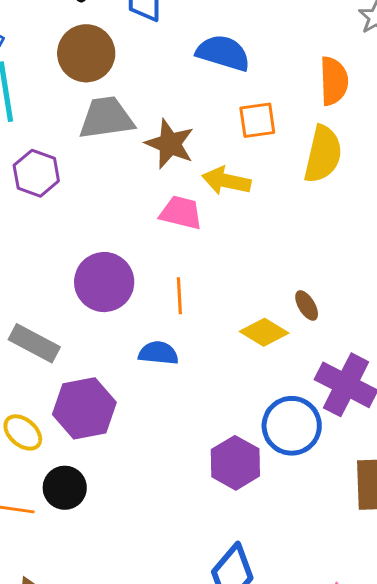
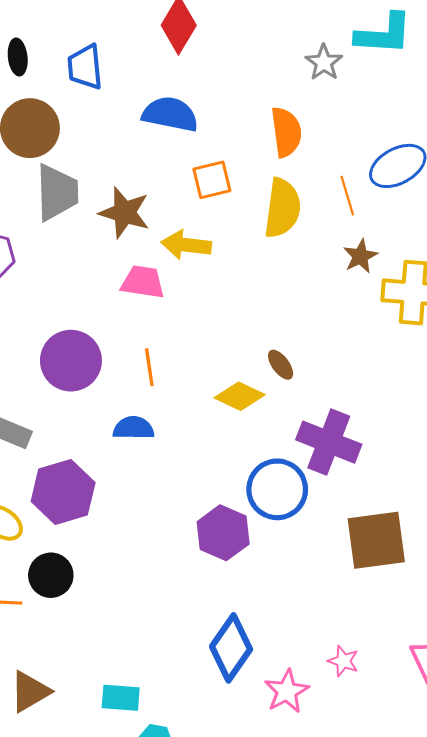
gray trapezoid: (106, 118) -> (57, 192), turned 102

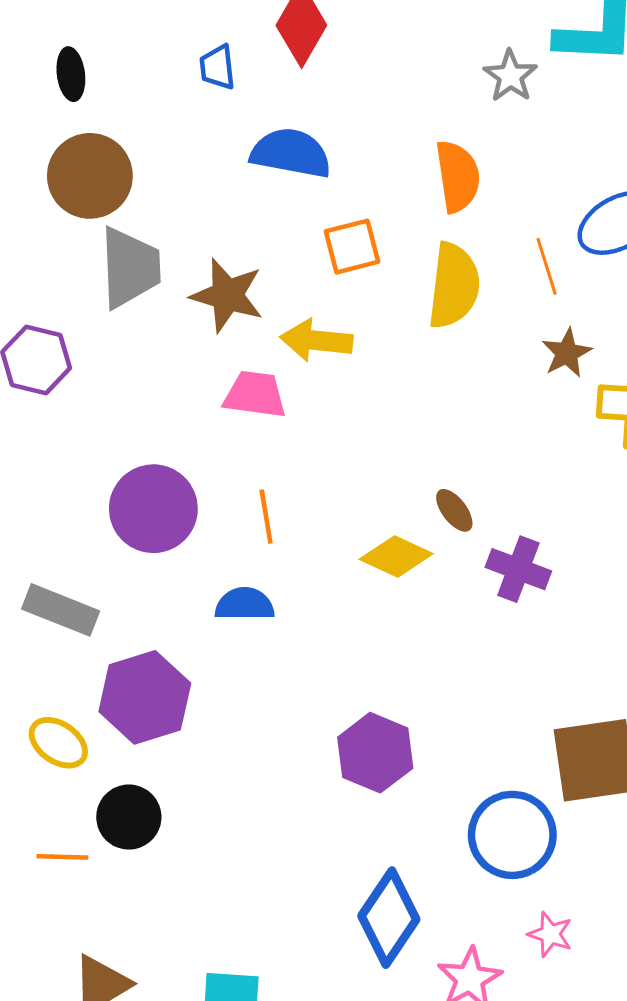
blue trapezoid: (85, 67) -> (217, 67), moved, size x0.7
purple cross: (329, 442) -> (518, 569), moved, size x0.7
blue circle: (277, 489) -> (512, 835), moved

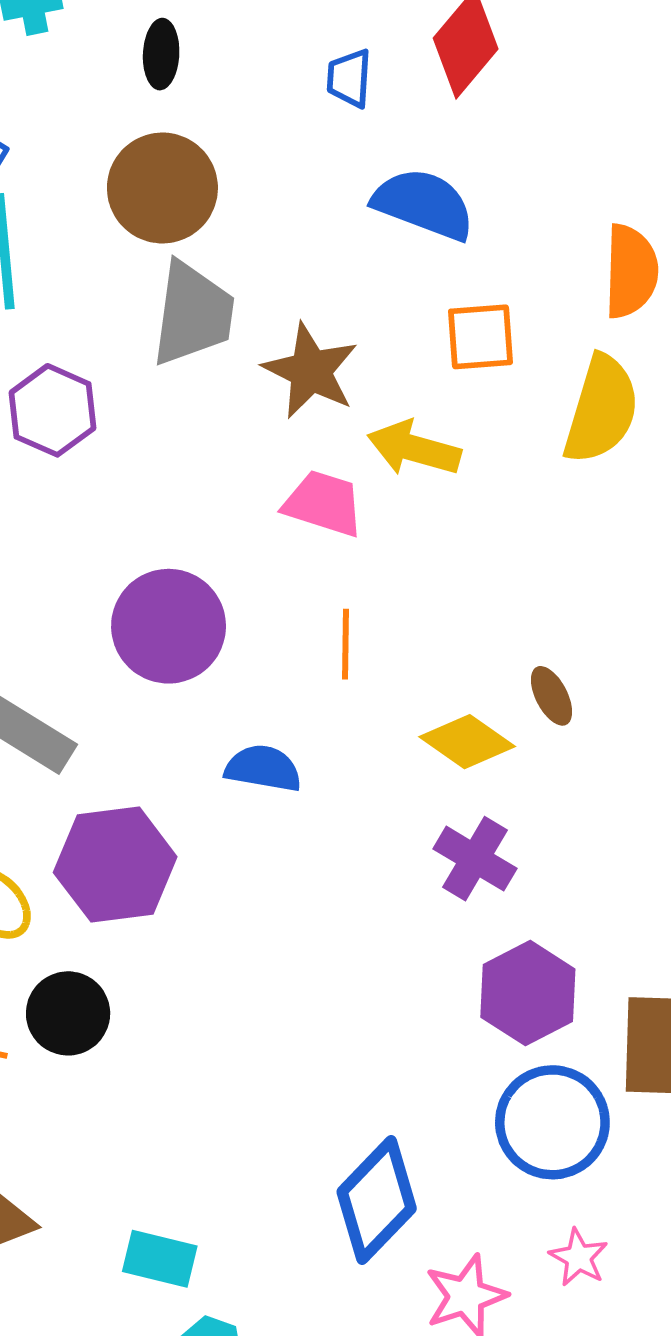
orange line: (266, 517) -> (346, 644), moved
purple cross: (518, 569) -> (475, 859), moved
purple hexagon: (375, 753) -> (528, 993), moved

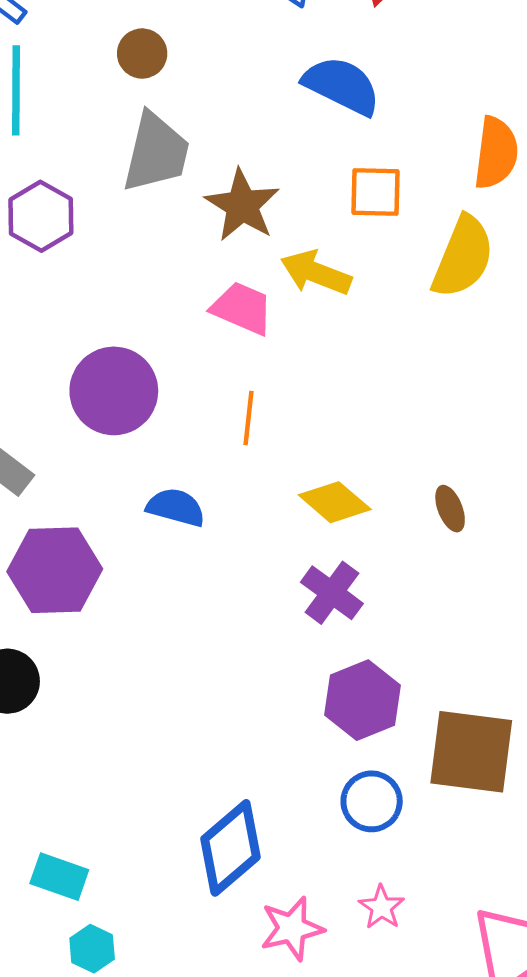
brown circle: (162, 188) -> (142, 54), size x0.6
brown ellipse: (552, 696) -> (450, 509), moved
blue circle: (552, 1122) -> (372, 801), size x0.7

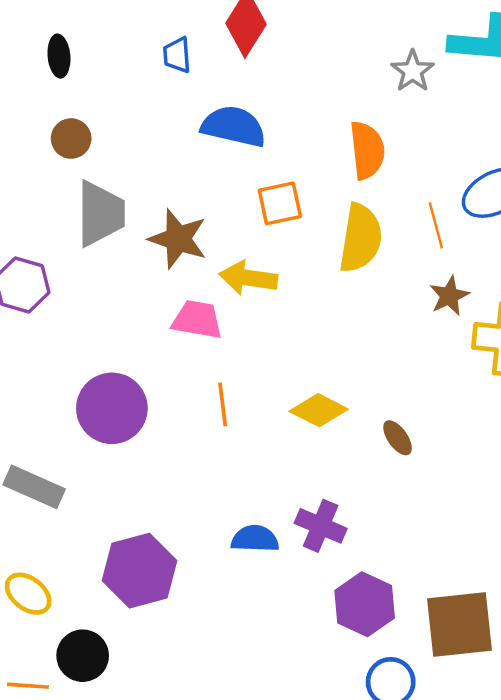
yellow diamond: (335, 502) -> (319, 410), moved
blue semicircle: (176, 507) -> (255, 539), moved
purple hexagon: (55, 570) -> (140, 571), moved

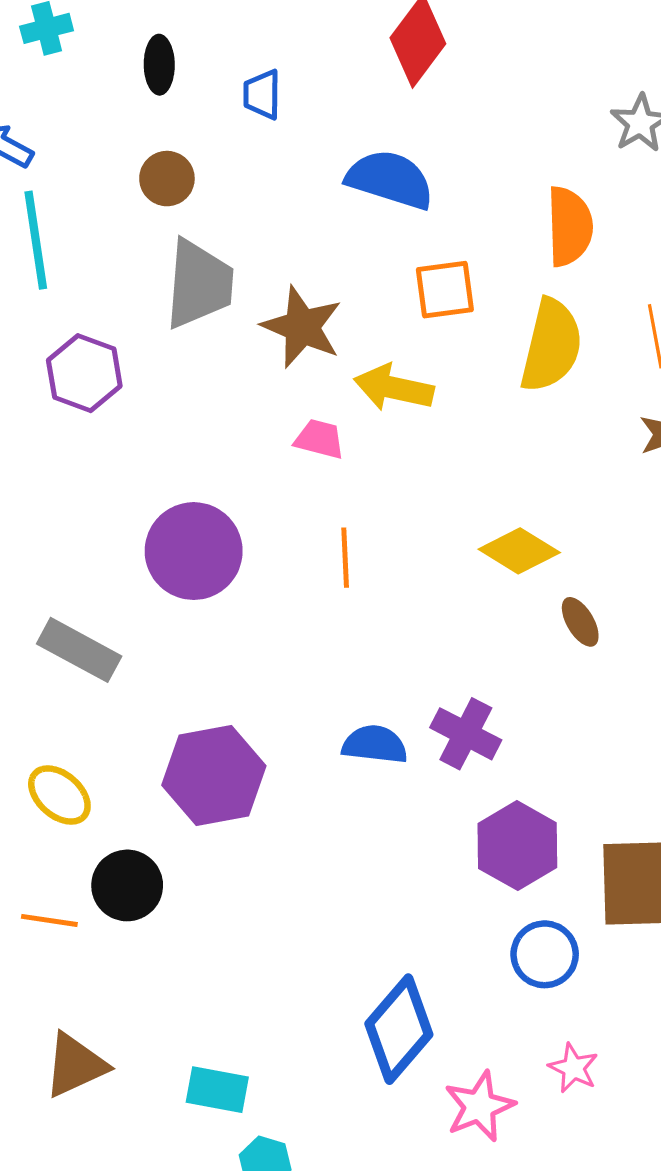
blue trapezoid: (177, 55) -> (262, 95), moved
pink trapezoid: (197, 320) -> (319, 439), size x0.7
yellow diamond: (319, 410) -> (519, 551), moved

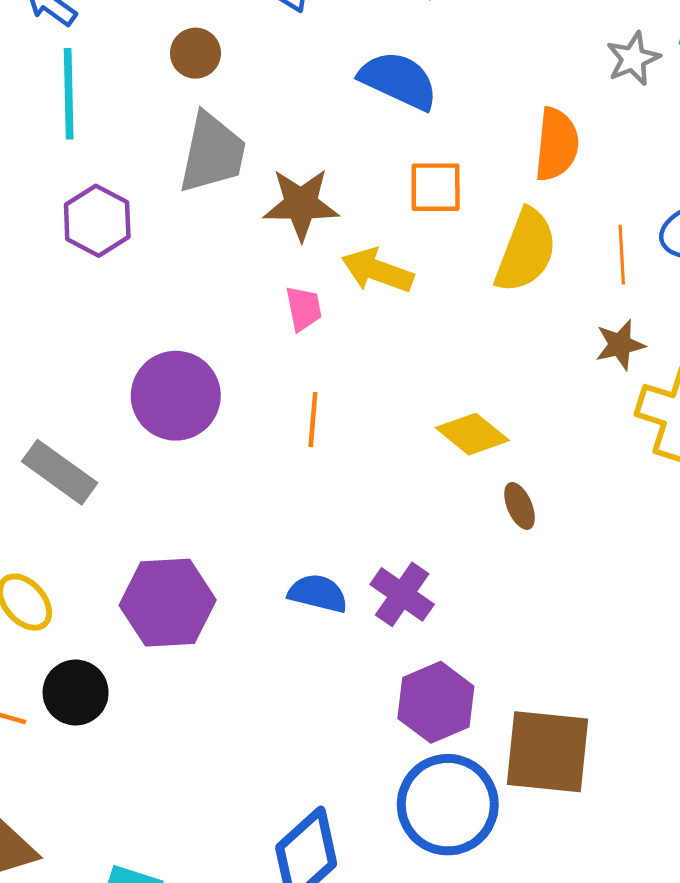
brown star: (302, 327) -> (301, 204), turned -30
pink trapezoid: (319, 439) -> (304, 309), turned 57
blue circle: (545, 954) -> (448, 805), size x1.6

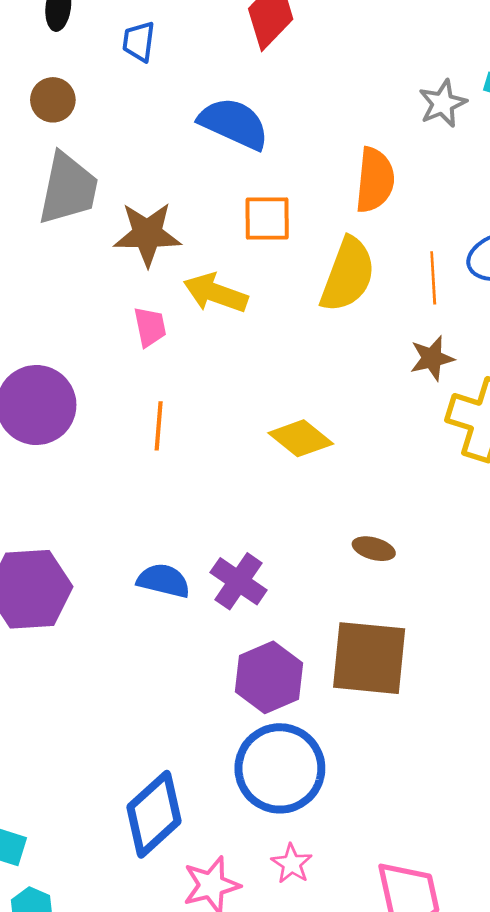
brown ellipse: (520, 506) -> (374, 549), moved, turned -51
brown square: (547, 752) -> (369, 658), moved

